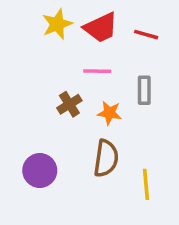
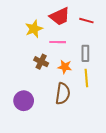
yellow star: (57, 24) -> (34, 29), moved
brown cross: (69, 104) -> (41, 62), turned -32
yellow line: (146, 184) -> (86, 78), moved

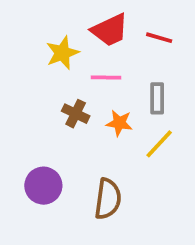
yellow line: (86, 78) -> (159, 144), turned 48
brown semicircle: (63, 94) -> (108, 199), moved

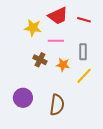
yellow star: (62, 53) -> (33, 28), turned 30

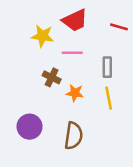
red line: (84, 20) -> (119, 27), moved
orange star: (63, 65) -> (75, 93), moved
yellow line: (84, 76) -> (109, 98), turned -54

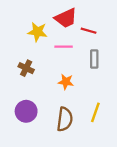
red line: (119, 27) -> (89, 31), moved
brown cross: (52, 77) -> (26, 68), moved
yellow line: (109, 98) -> (95, 112), moved, turned 30

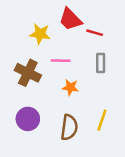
red trapezoid: (66, 18) -> (70, 19), turned 70
pink line: (64, 47) -> (61, 61), moved
brown cross: (26, 68) -> (28, 73), size x1.5

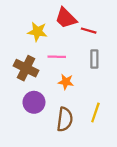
purple circle: (28, 119) -> (34, 102), moved

